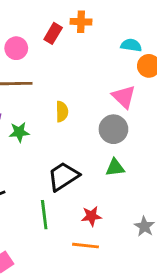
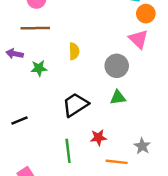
pink triangle: (124, 97) -> (139, 39), moved
green line: (44, 215) -> (68, 151), moved
orange line: (85, 246) -> (117, 162), moved

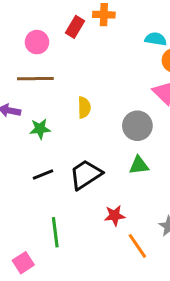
black line: (19, 121) -> (43, 174), moved
green line: (68, 151) -> (55, 232), moved
orange line: (117, 162) -> (137, 246), turned 50

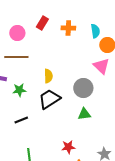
orange cross: (104, 15) -> (68, 28), moved
cyan semicircle: (156, 39) -> (95, 31), turned 72
black trapezoid: (86, 174) -> (49, 99), moved

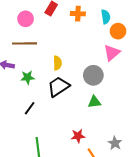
pink triangle: (101, 66) -> (112, 53), turned 36
black line: (21, 120) -> (30, 108), turned -32

